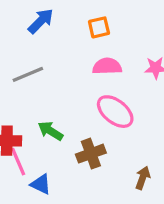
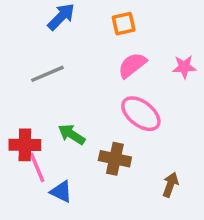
pink semicircle: (107, 66) -> (132, 65), turned -36
brown cross: (91, 154) -> (115, 159), turned 32

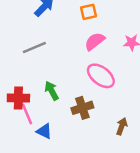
green arrow: (72, 134) -> (52, 91), turned 30
brown cross: (115, 159) -> (82, 108), turned -30

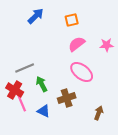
gray line: (34, 48) -> (25, 68), moved
red cross: (18, 98) -> (15, 90), turned 30
blue triangle: (44, 131) -> (44, 111), moved

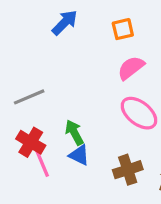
gray line: (25, 68) -> (29, 97), moved
brown cross: (67, 98) -> (128, 170), moved
blue triangle: (44, 111) -> (79, 155), moved

